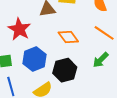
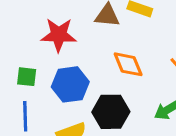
red star: (19, 29) -> (59, 35), turned 30

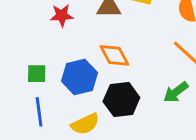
red star: (59, 35) -> (62, 15), moved, size x0.7
orange diamond: (128, 64) -> (114, 55), moved

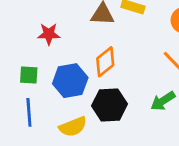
red star: (62, 15) -> (49, 34), moved
orange diamond: (114, 55) -> (105, 62), turned 76

